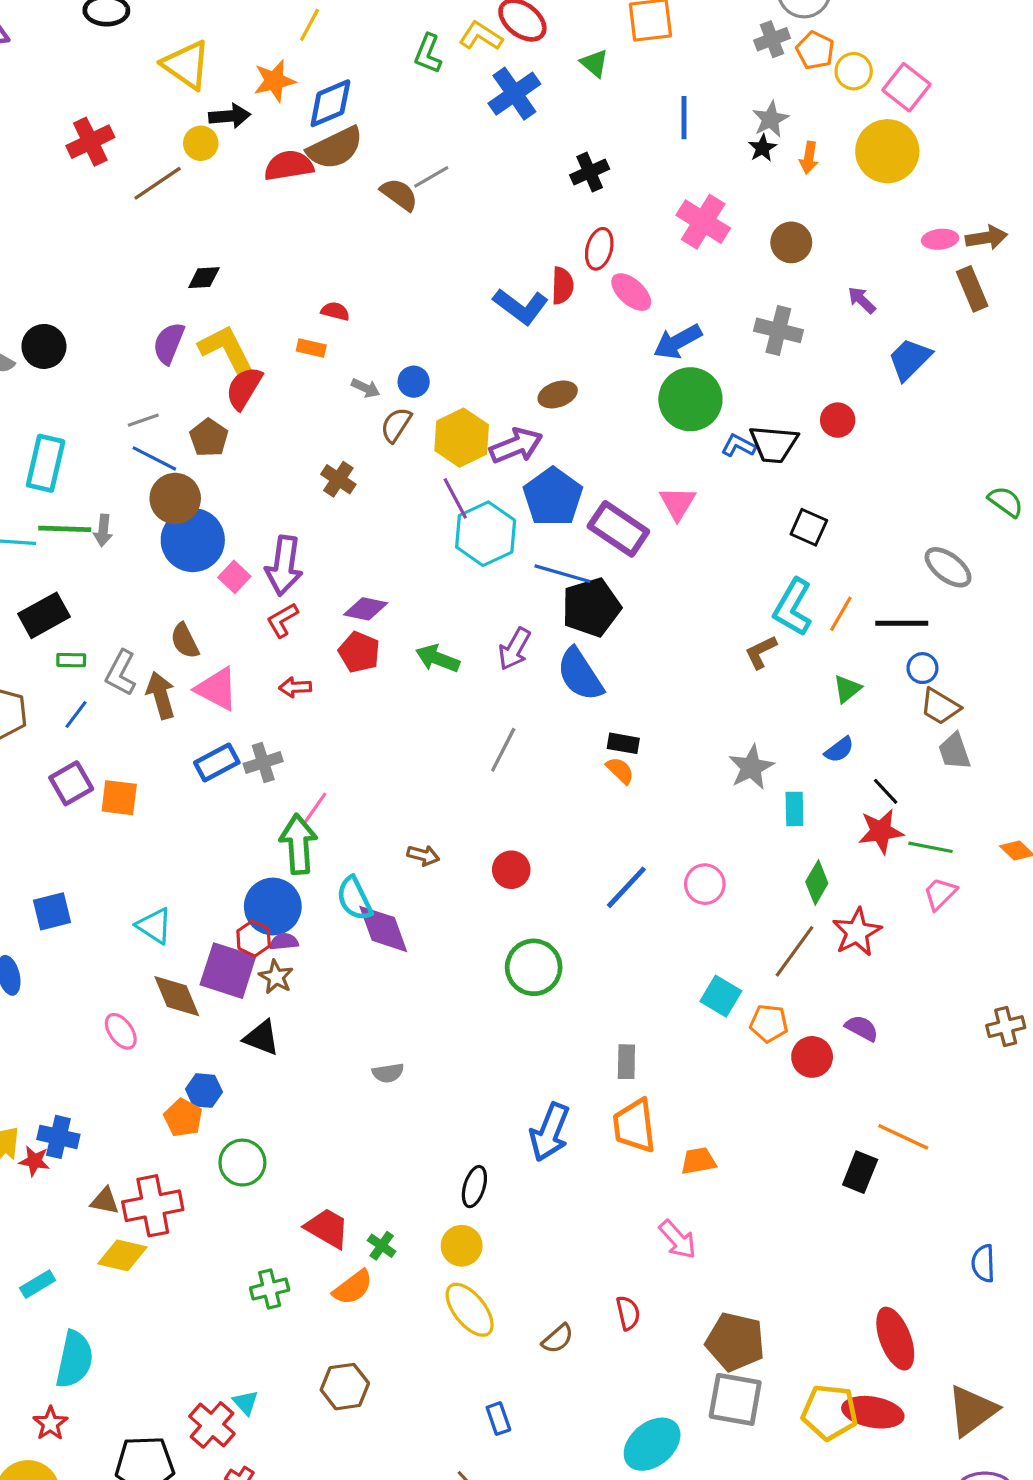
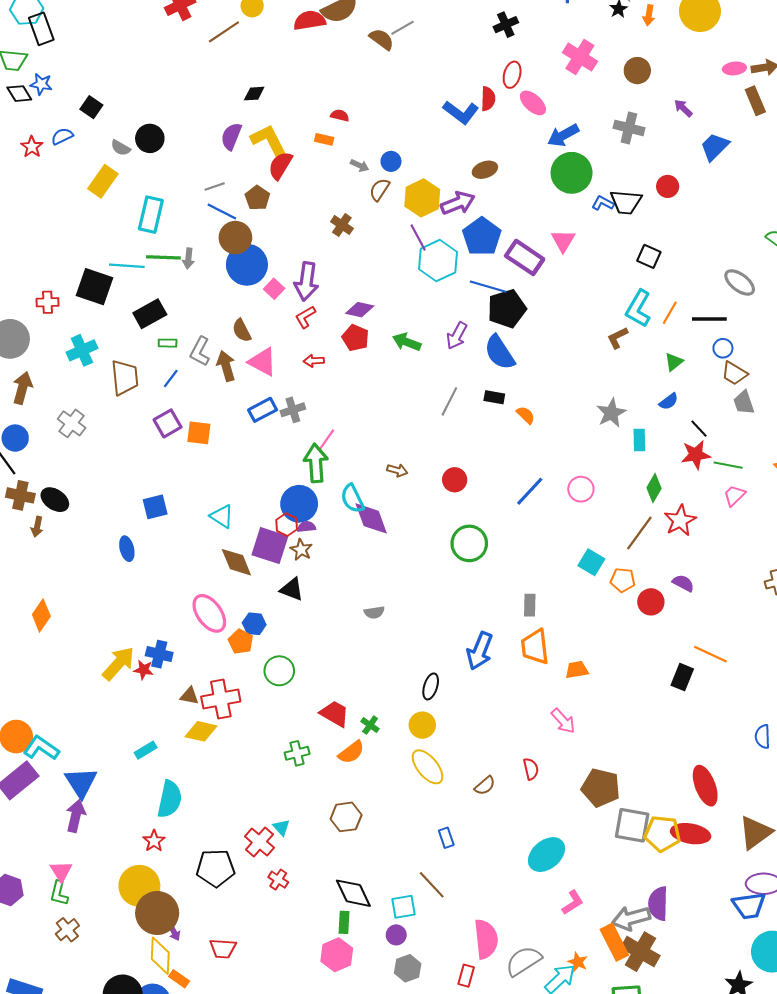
black rectangle: (623, 743) -> (494, 397), moved
pink ellipse: (121, 1031) -> (209, 613), moved, size x1.6
gray square: (735, 1399) -> (632, 825), moved

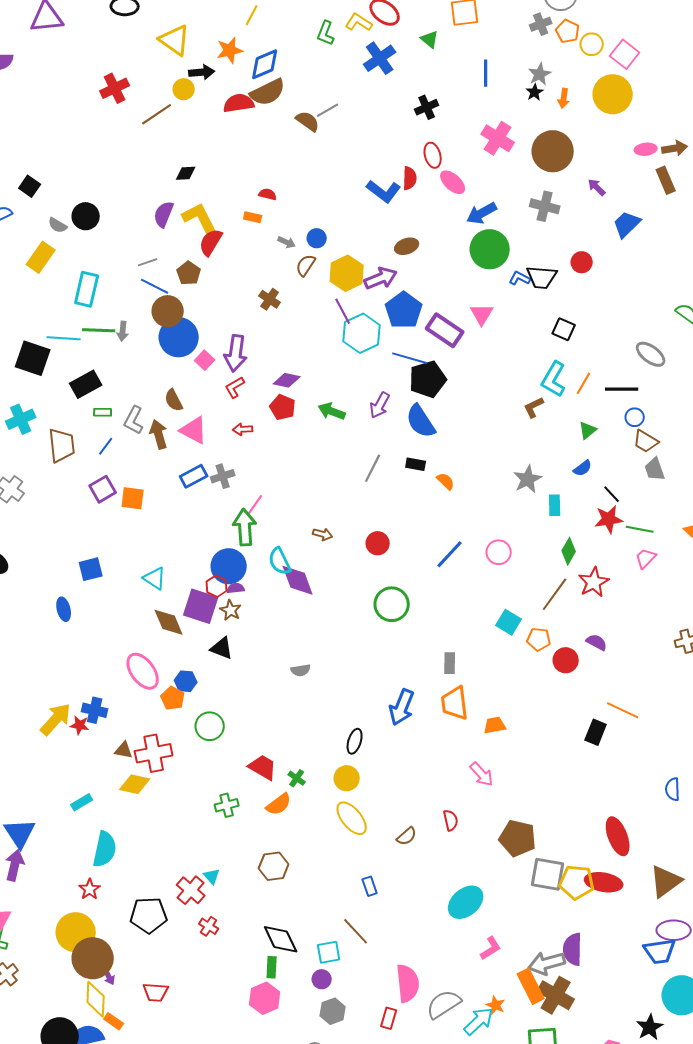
brown circle: (637, 71) -> (553, 151), size x1.6
red ellipse: (512, 75) -> (433, 155), turned -30

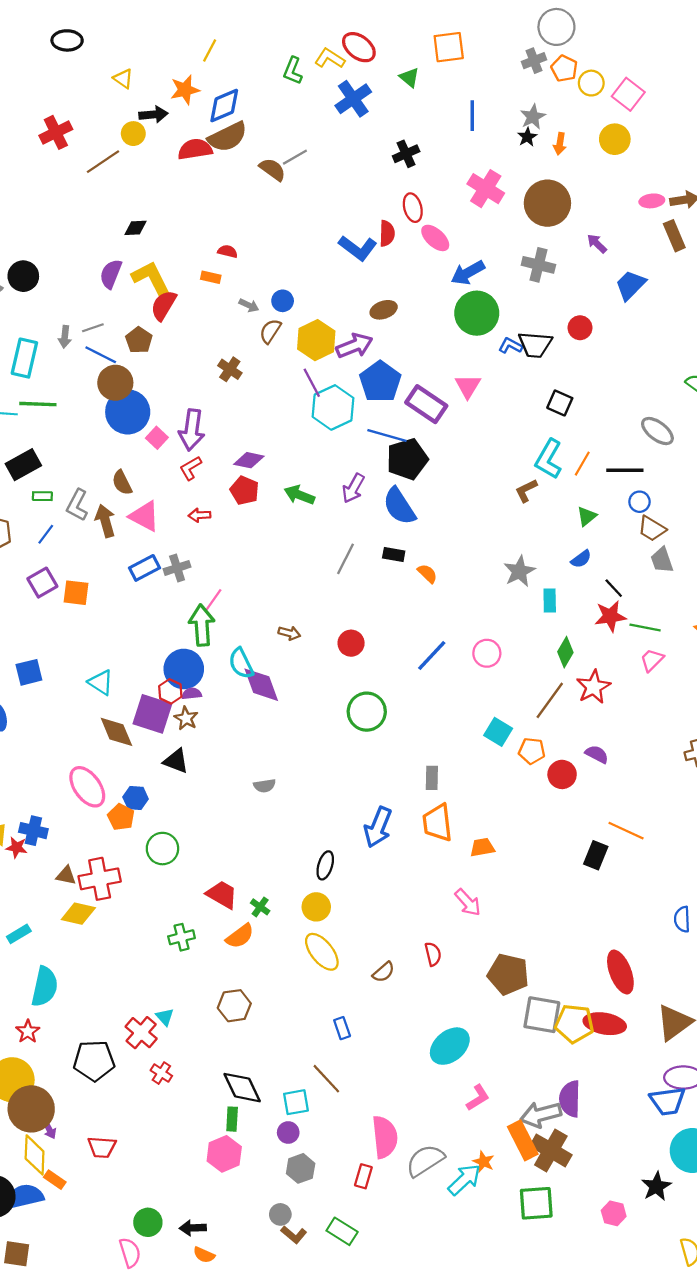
yellow triangle: (175, 40) -> (123, 79), size x0.6
yellow circle: (613, 94) -> (615, 139), size x0.7
gray arrow: (123, 331) -> (65, 337), moved

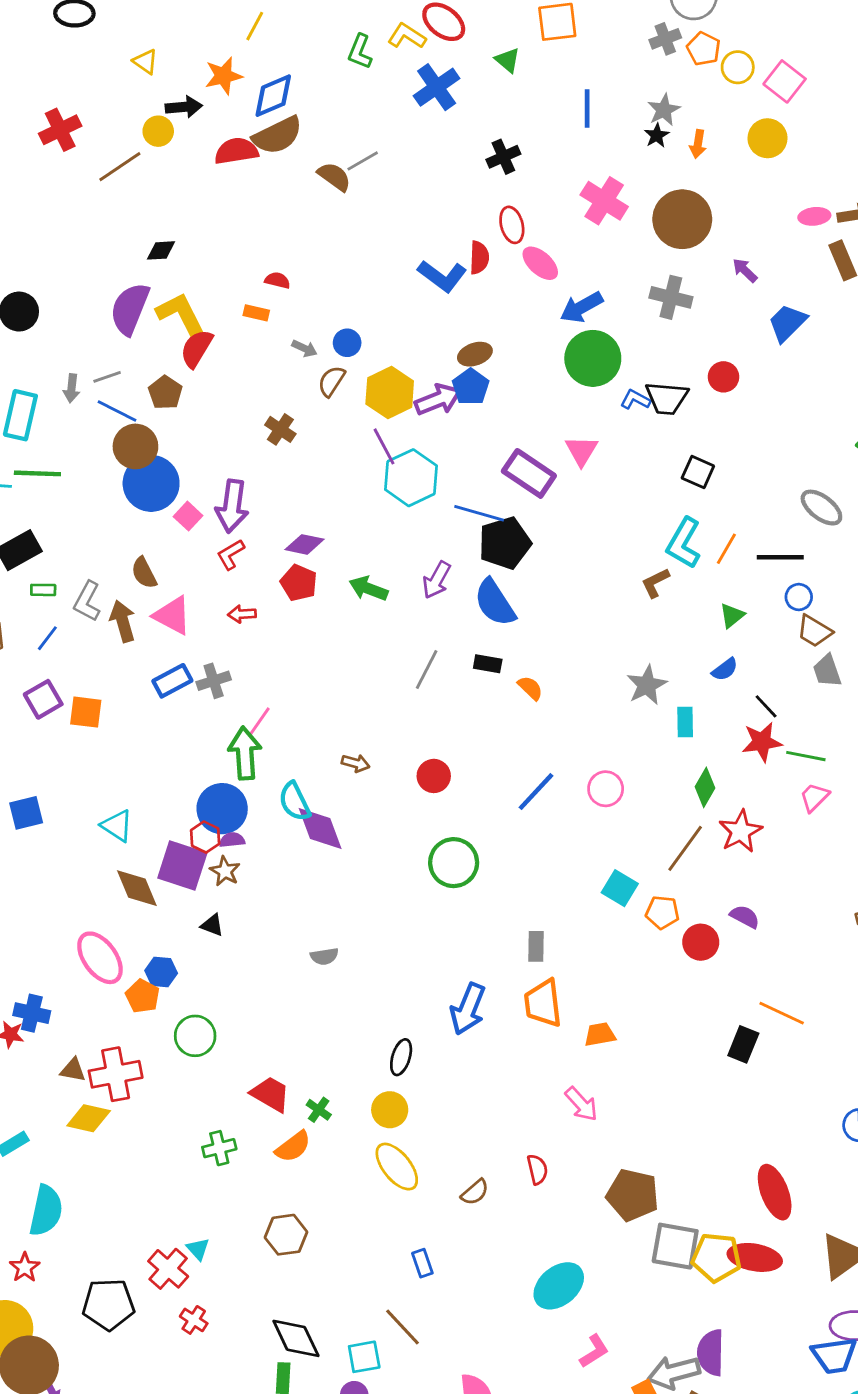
purple semicircle: (111, 274) -> (130, 309), size x1.4
blue pentagon: (380, 382) -> (471, 387), moved, size x0.7
black triangle: (176, 761) -> (212, 925), size x0.7

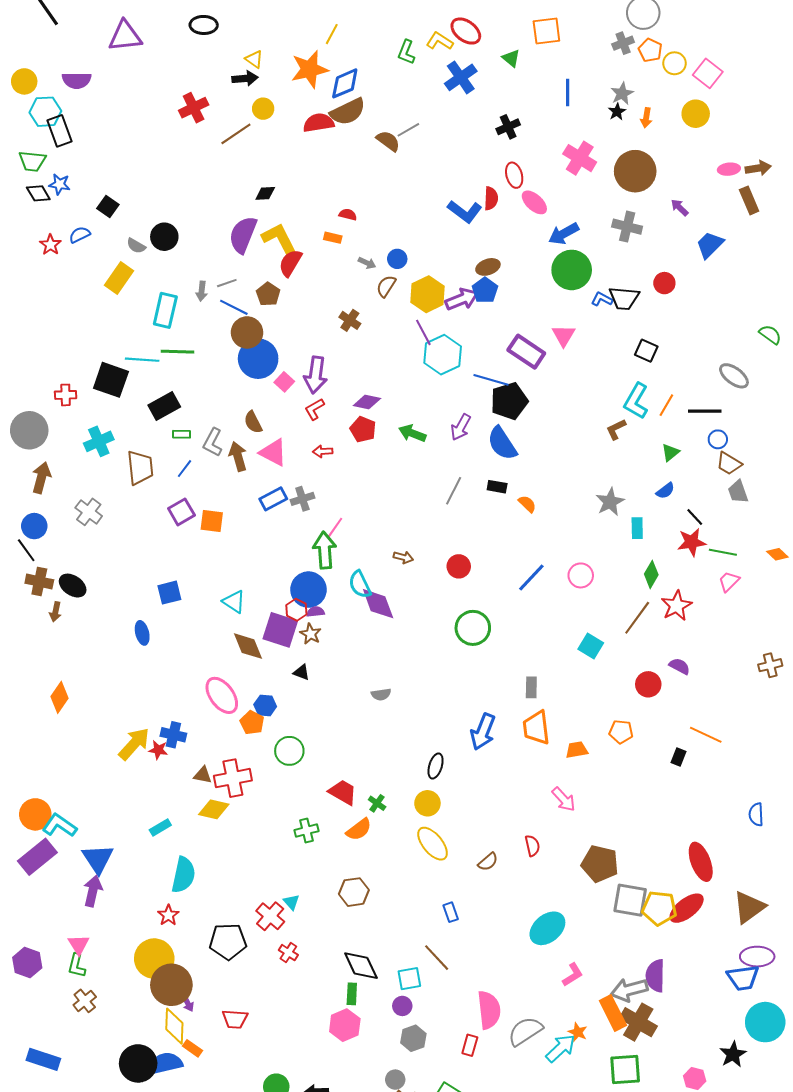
orange star: (224, 76) -> (310, 69), size x1.4
black arrow: (184, 107) -> (245, 78), moved
orange pentagon: (662, 912) -> (621, 732), moved
black rectangle: (743, 1044) -> (679, 757), size x0.7
red ellipse: (755, 1257) -> (687, 908), turned -48

